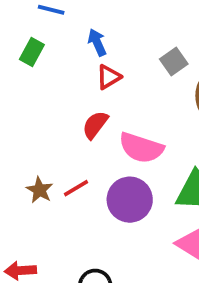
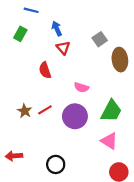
red triangle: (109, 77) -> (63, 48), turned -40
red semicircle: (95, 125) -> (45, 70), moved, turned -56
pink semicircle: (141, 148) -> (81, 87), size x0.6

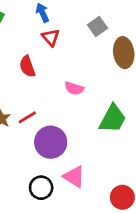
purple circle: (75, 116) -> (51, 142), moved
pink triangle: (109, 141) -> (74, 177), moved

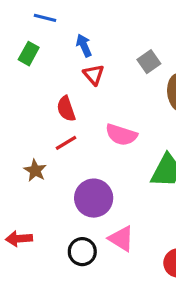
pink semicircle: (74, 88) -> (121, 135), size x1.4
red line: (27, 117) -> (66, 143), moved

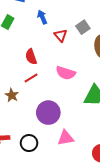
red triangle: (94, 75) -> (61, 35), moved
pink triangle: (121, 239) -> (66, 138), turned -42
black circle: (82, 252) -> (29, 143), moved

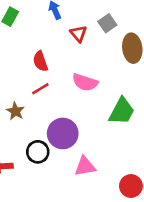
black circle: (29, 143) -> (38, 152), moved

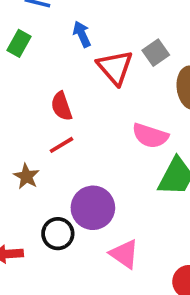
red triangle: (78, 34) -> (115, 67), size x1.5
pink semicircle: (85, 82) -> (150, 136), moved
pink triangle: (85, 166) -> (124, 254), turned 45

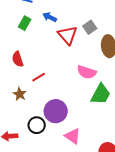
blue arrow: (82, 34) -> (50, 17), turned -40
green rectangle: (19, 43) -> (25, 23), moved
red semicircle: (62, 106) -> (18, 59), moved

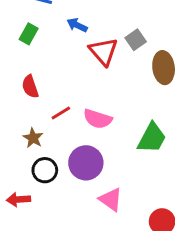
green rectangle: (25, 23) -> (29, 34), moved
pink semicircle: (87, 72) -> (98, 119), moved
black circle: (37, 125) -> (45, 170), moved

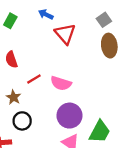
gray square: (136, 40) -> (104, 20), moved
green trapezoid: (152, 138) -> (100, 132), moved
purple circle: (86, 163) -> (69, 116), moved

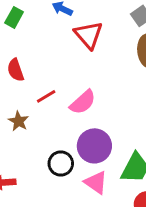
pink semicircle: (61, 83) -> (83, 102), turned -60
black circle: (22, 121) -> (61, 163), moved

